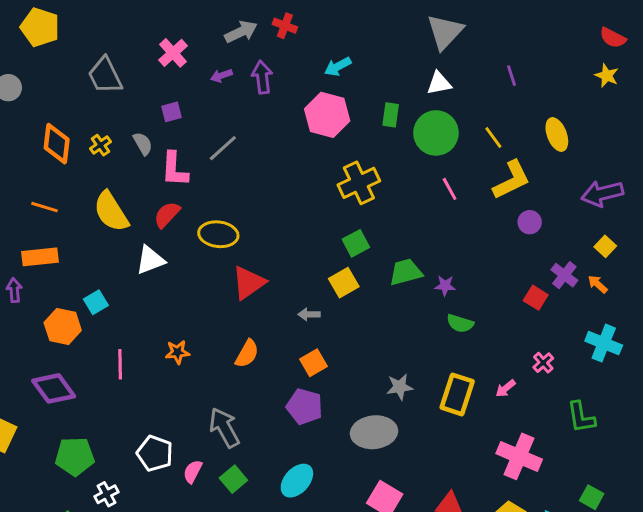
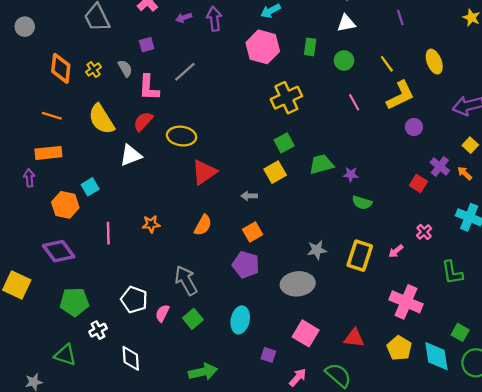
green circle: (436, 133) -> (344, 60), size x0.6
cyan ellipse: (297, 481) -> (240, 320), turned -30

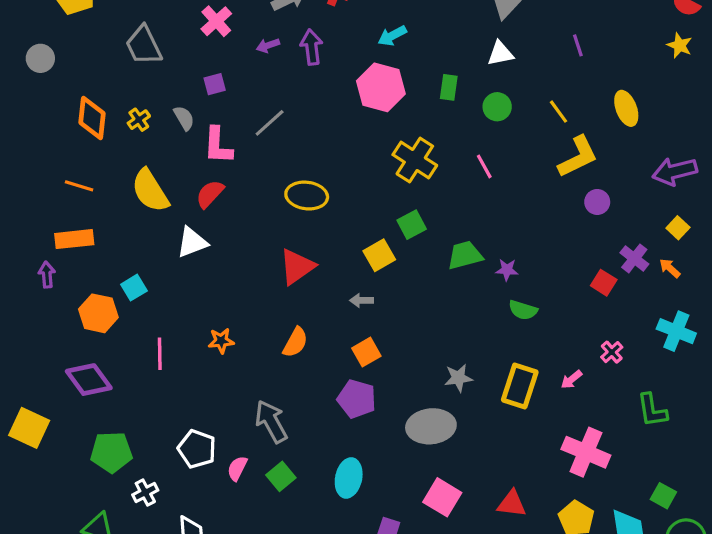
yellow cross: (286, 98) -> (415, 160), turned -32
pink line: (354, 102) -> (484, 166), moved
yellow ellipse: (182, 136) -> (307, 196), moved
yellow square: (275, 172) -> (379, 255), moved

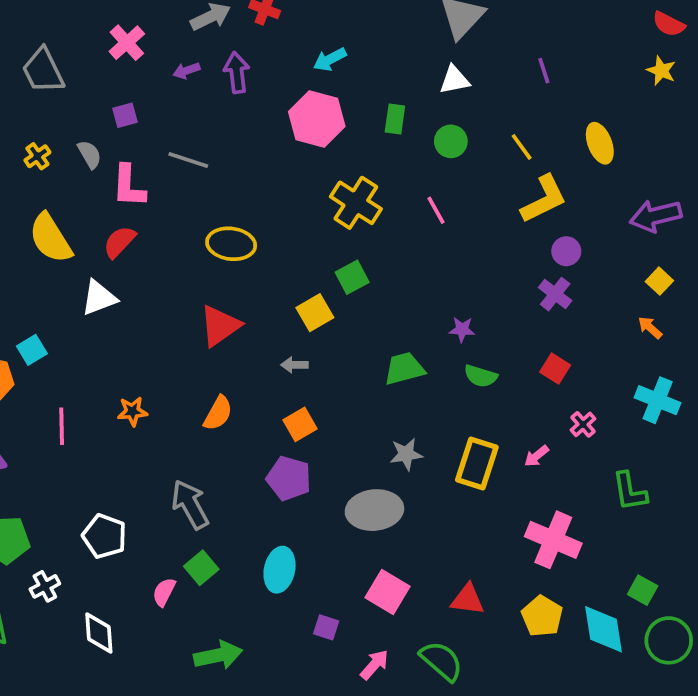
gray line: (270, 123) -> (188, 160), turned 60
green trapezoid: (465, 255) -> (404, 369), moved
purple cross: (634, 258) -> (555, 294), moved
red square: (604, 283) -> (555, 369), moved
pink semicircle: (237, 468) -> (164, 592), moved

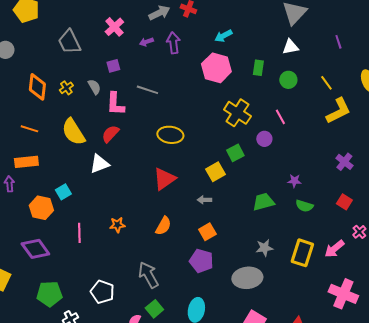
purple circle: (566, 251) -> (264, 139), moved
pink arrow: (536, 456) -> (334, 249), size x1.5

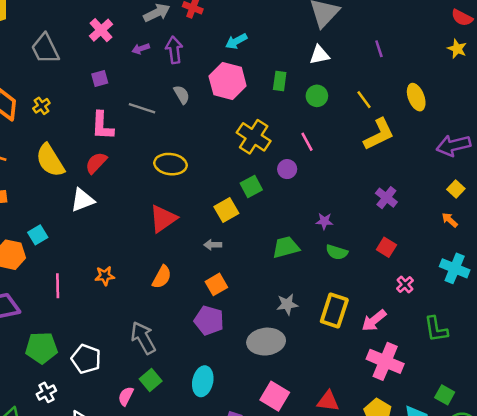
gray semicircle: (94, 87) -> (182, 95), moved
pink arrow: (334, 249) -> (374, 320), moved
green pentagon: (49, 294) -> (41, 348), moved

